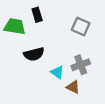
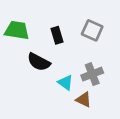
black rectangle: (37, 15) -> (57, 35), moved
black semicircle: (34, 54) -> (39, 62), turned 42

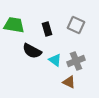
cyan triangle: (65, 83) -> (55, 60), moved

